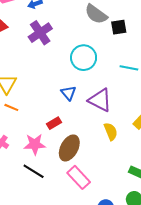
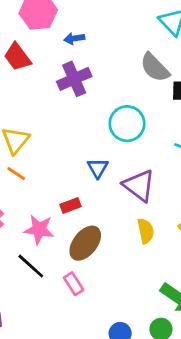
pink rectangle: (79, 177) -> (74, 284), moved, size x0.7

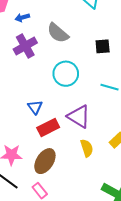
gray semicircle: (155, 67) -> (58, 33), moved
blue triangle: (98, 168) -> (35, 107), moved
red rectangle: (71, 205) -> (48, 128), moved, size x1.5

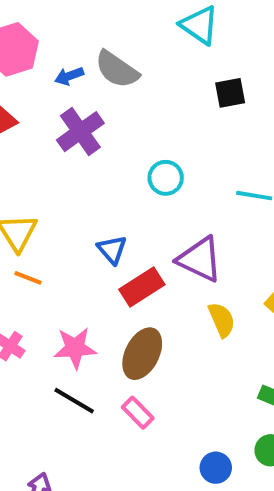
gray semicircle: (58, 33) -> (117, 69), moved
black square: (103, 46) -> (230, 93), moved
cyan circle: (66, 74) -> (166, 178), size x0.7

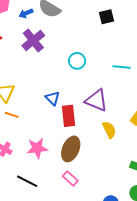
red rectangle: (142, 287) -> (69, 116), turned -60
black line: (74, 401) -> (27, 181), moved

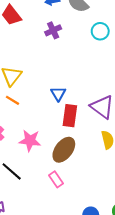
purple cross: (33, 40) -> (53, 30), size x0.7
cyan circle: (77, 61) -> (100, 31), moved

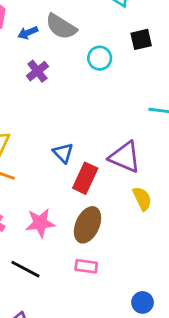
red rectangle: (70, 116) -> (85, 178), turned 30
pink rectangle: (56, 179) -> (86, 266), turned -35

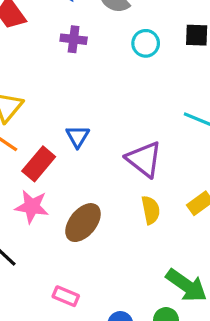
purple cross: (37, 71) -> (74, 39), turned 30
red rectangle: (85, 178) -> (39, 164), moved
pink rectangle: (86, 266) -> (66, 296), moved

